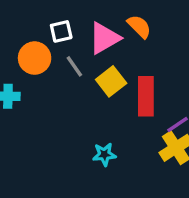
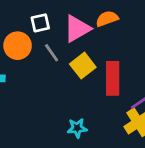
orange semicircle: (139, 26) -> (107, 19), turned -65

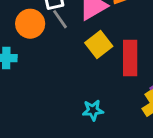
gray line: (52, 53) -> (60, 19), moved

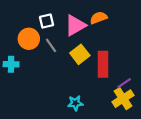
gray line: (60, 19) -> (51, 45), moved

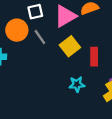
red rectangle: (103, 64) -> (94, 57), size x0.7
cyan star: (75, 103) -> (77, 84), moved

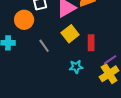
gray line: (40, 37) -> (44, 46), moved

